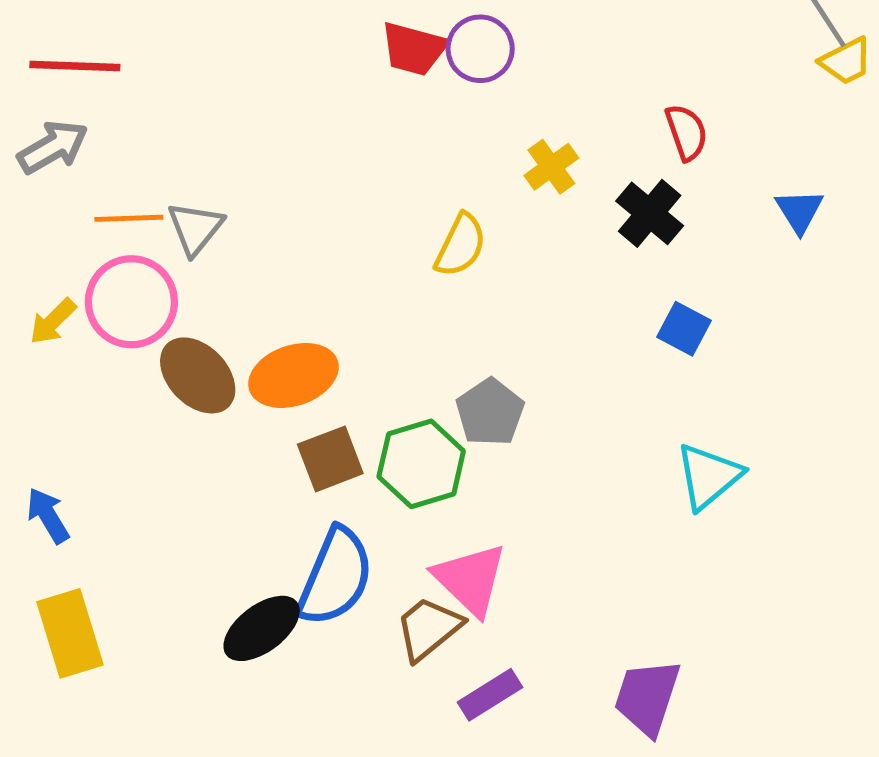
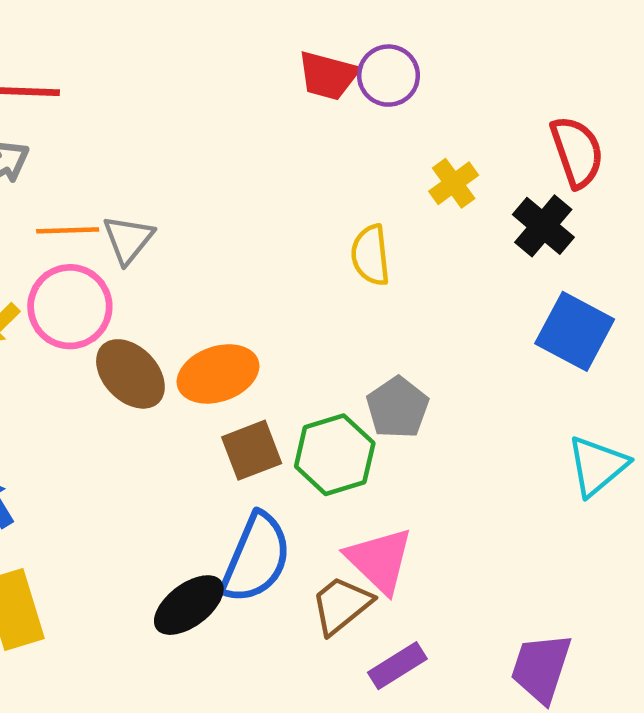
red semicircle: (686, 132) -> (577, 152), size x1.4
yellow semicircle: (460, 245) -> (371, 255), turned 148
blue square: (684, 329) -> (575, 331), size x1.6

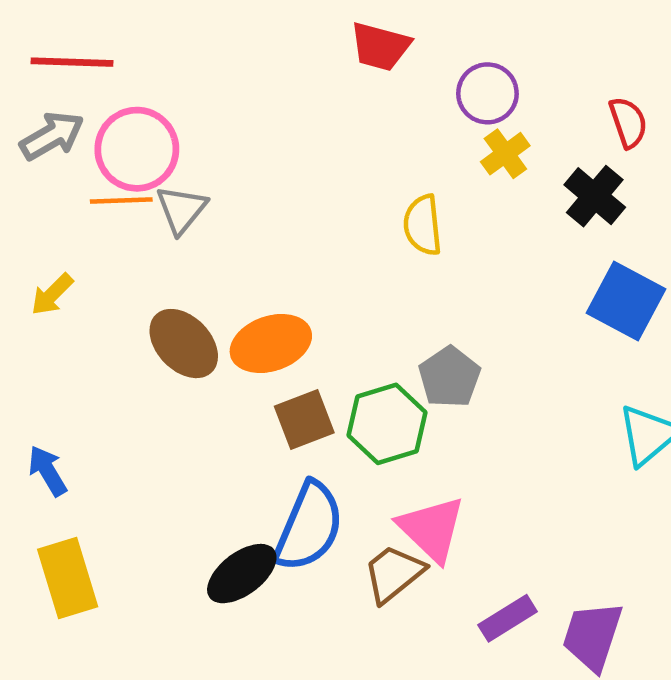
purple circle: (389, 76) -> (487, 93), moved
red semicircle: (577, 152) -> (628, 122), size x0.7
pink circle: (70, 307) -> (137, 149), moved
purple rectangle: (397, 666) -> (508, 618), moved

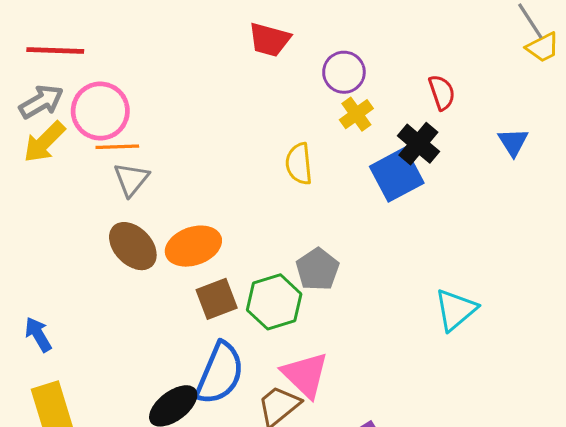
orange line: (121, 201) -> (117, 147), moved
gray triangle: (182, 210) -> (131, 179), moved
yellow arrow: (52, 294) -> (44, 142), moved, size x1.4
blue square: (626, 301) -> (397, 175), moved, turned 34

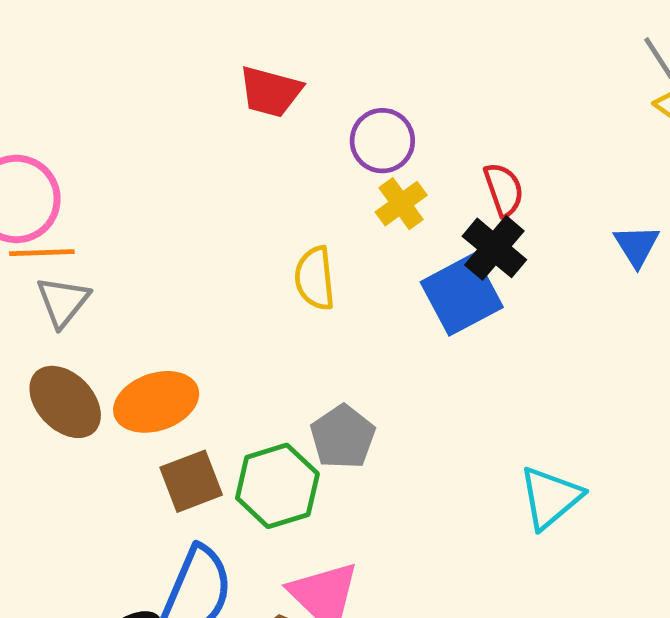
red semicircle: (442, 92) -> (504, 190), moved

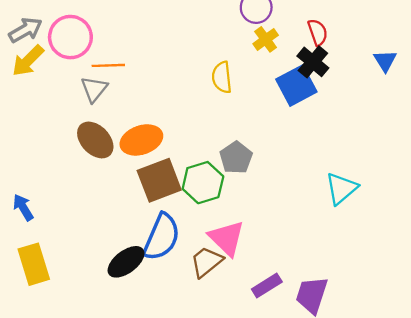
orange line: (42, 253) -> (108, 65), moved
brown square: (191, 481) -> (159, 180), size x1.4

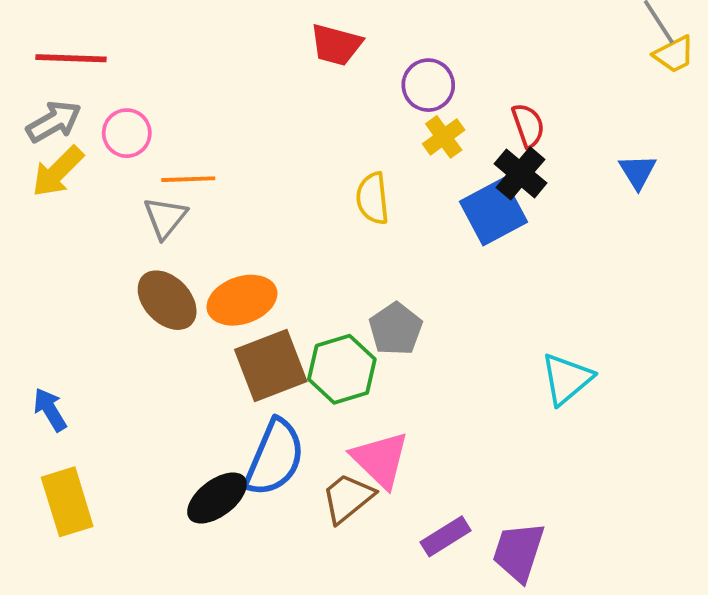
pink circle: (70, 37) -> (127, 133), size x0.7

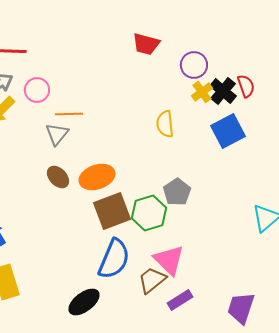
black cross: (520, 173) -> (223, 91), moved
brown ellipse: (167, 300) -> (58, 177), size x0.7
black ellipse: (217, 498) -> (84, 302), moved
purple rectangle: (446, 536) -> (180, 300), moved

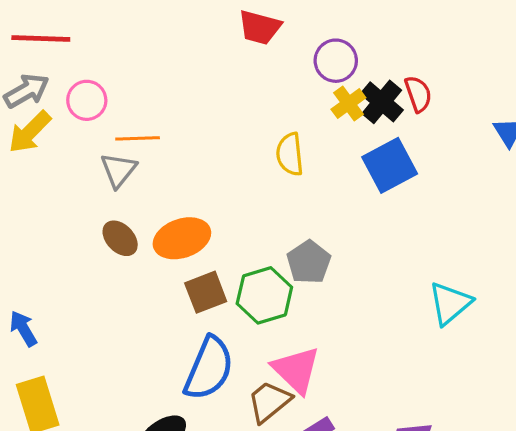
brown square: (112, 211) -> (206, 292), size x0.7

